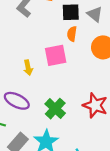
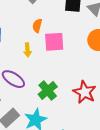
orange semicircle: (72, 34) -> (37, 26), moved

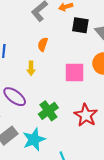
pink square: (54, 42) -> (74, 73), moved

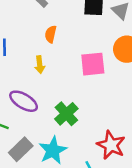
red star: (86, 115) -> (111, 145), moved

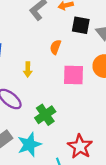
orange semicircle: (51, 34) -> (55, 47), moved

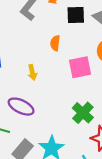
green cross: (45, 115) -> (83, 113), moved

